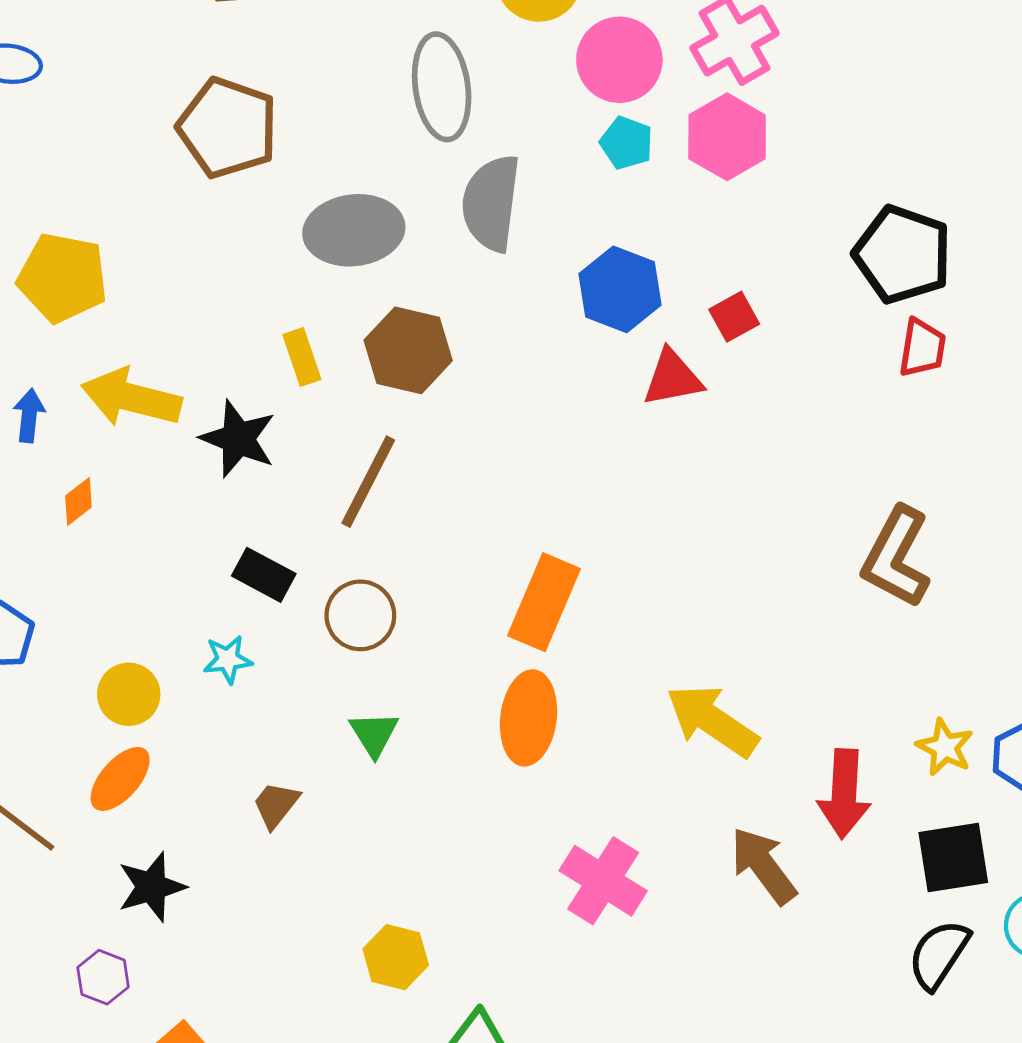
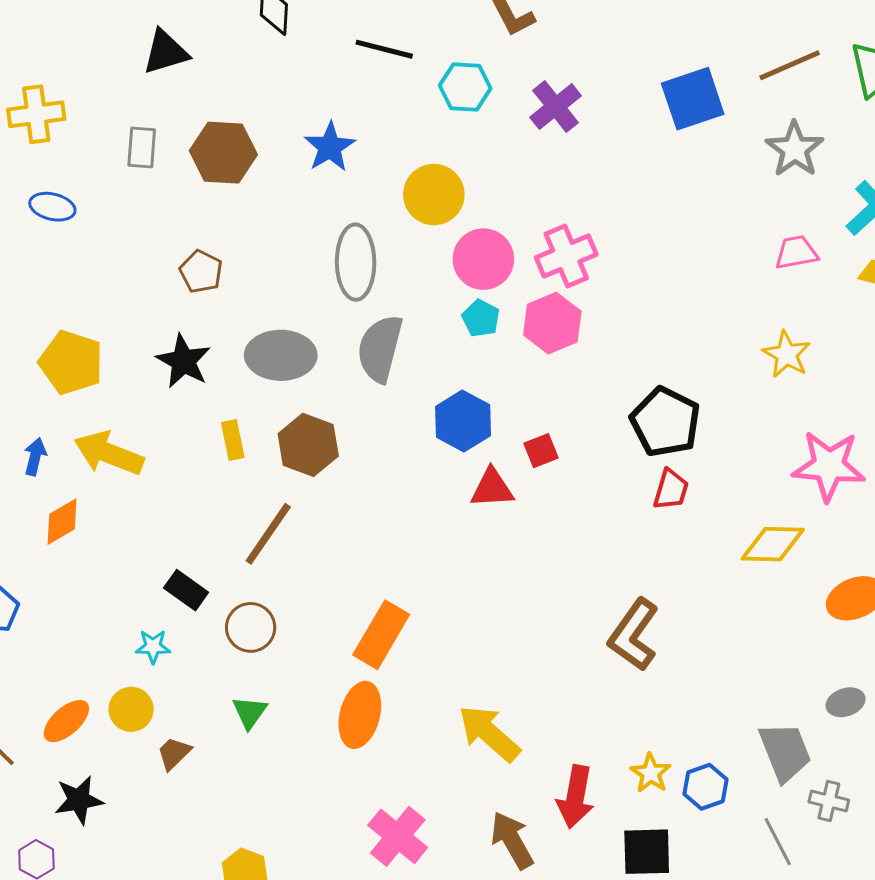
brown pentagon: (228, 128) -> (201, 272), size x0.6
black star: (238, 439) -> (184, 361), moved
orange diamond: (78, 501) -> (62, 522), size x1.4
yellow circle: (129, 694) -> (131, 709), moved

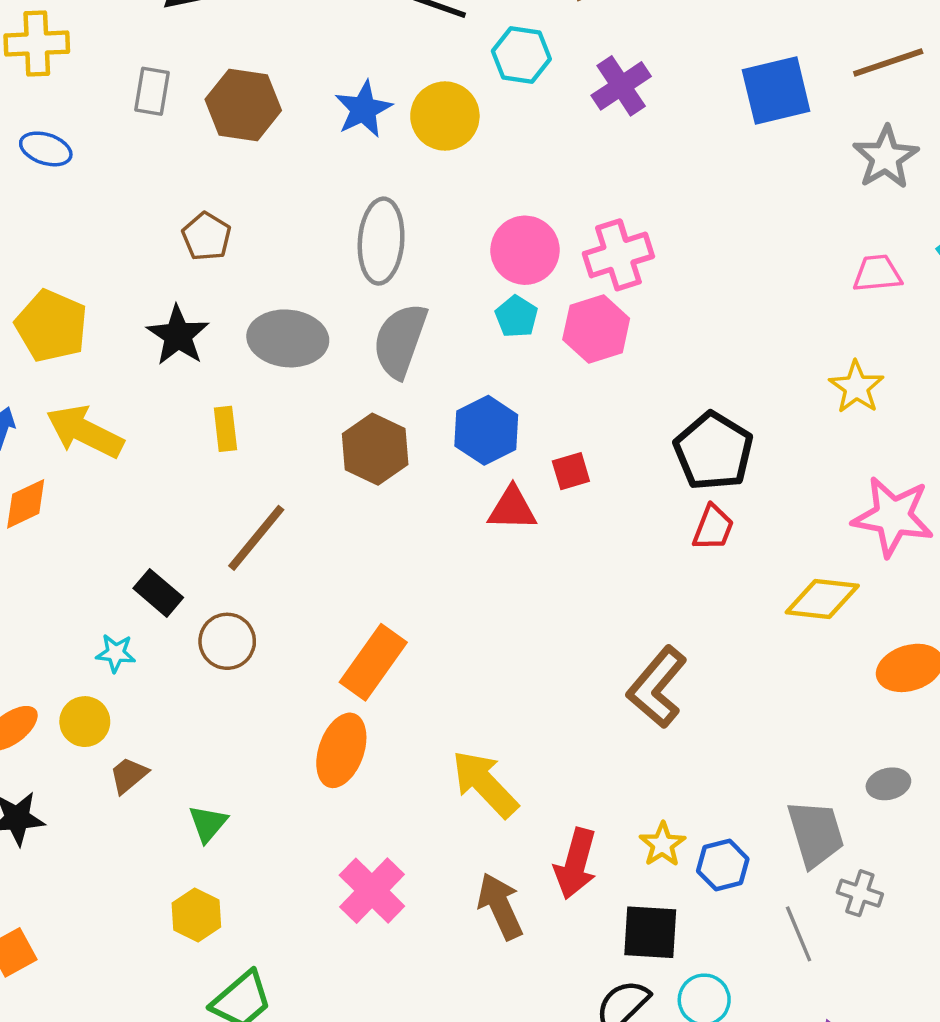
yellow circle: (434, 195) -> (445, 116), moved
brown hexagon: (308, 445) -> (375, 449), moved
green triangle: (250, 712) -> (208, 824), moved

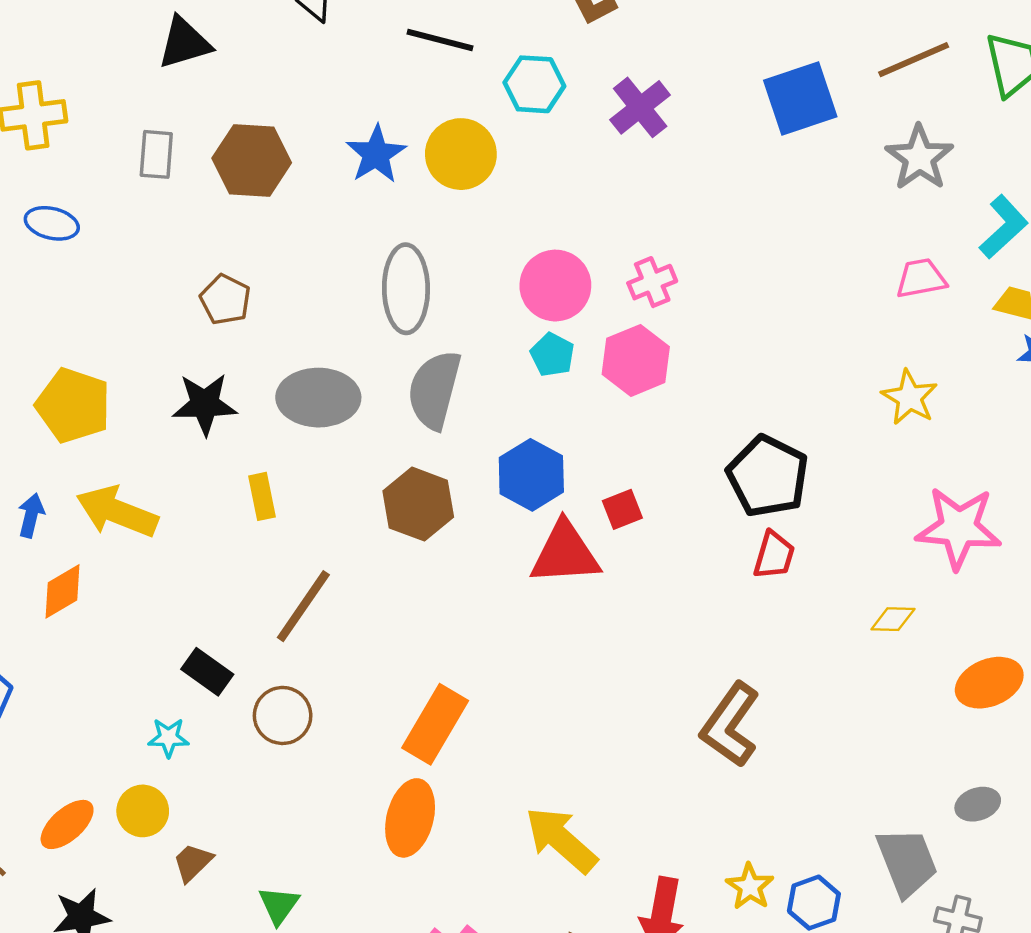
pink cross: (618, 255) -> (652, 282), size x0.7
black star: (178, 335) -> (205, 404), turned -30
red triangle: (512, 509) -> (565, 553), size x1.4
yellow diamond: (822, 599) -> (893, 619), size x0.6

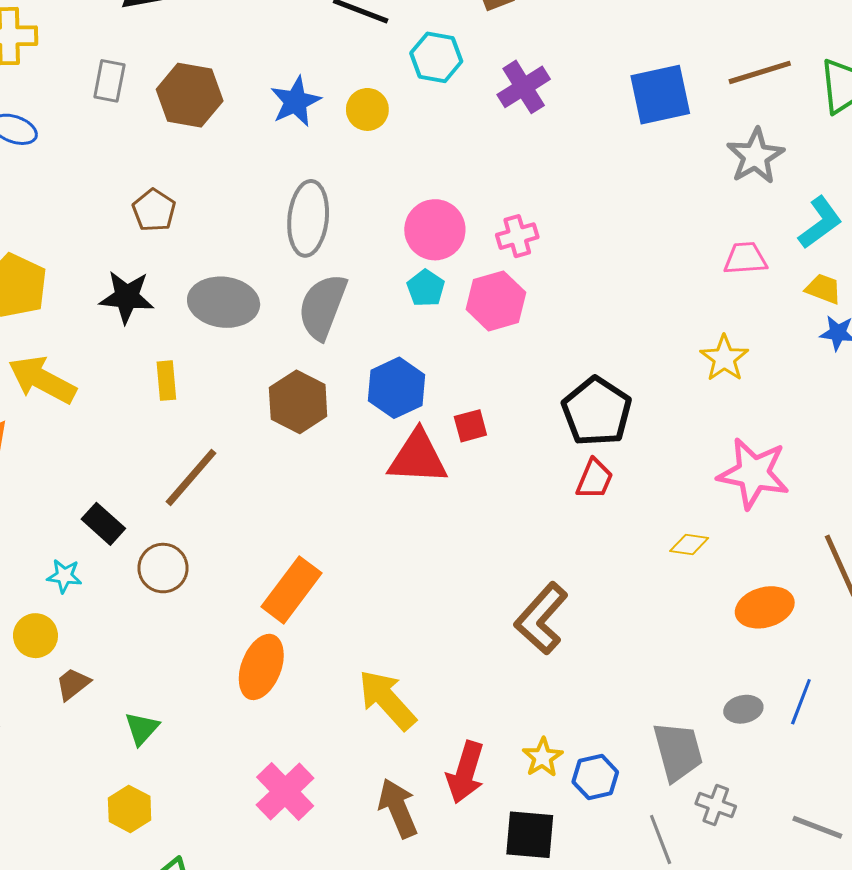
yellow circle: (461, 154) -> (367, 109), size x0.7

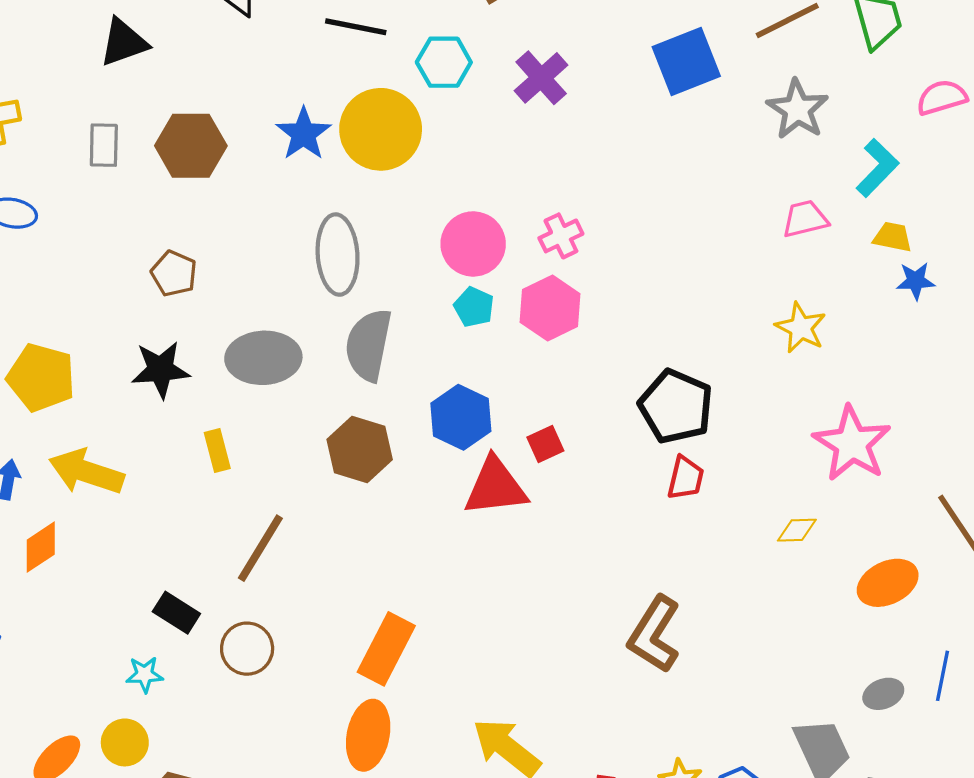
yellow circle: (367, 109) -> (381, 129), size x1.8
pink star: (754, 473) -> (852, 444), turned 30

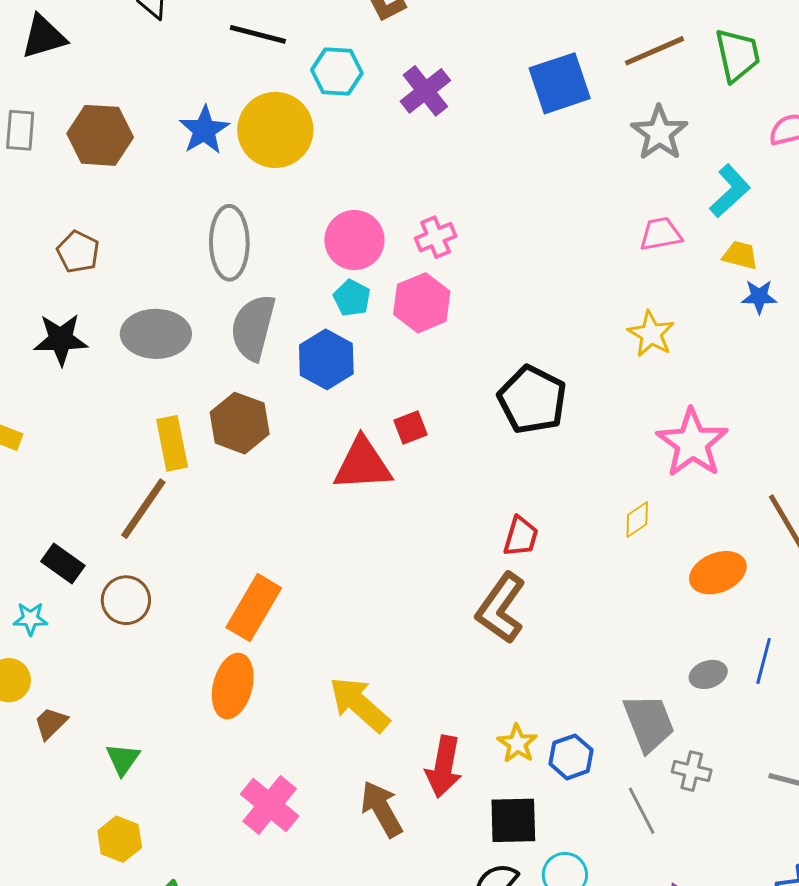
blue hexagon: (461, 417) -> (326, 359), moved
yellow rectangle: (217, 451) -> (172, 443), moved, size x1.4
red trapezoid: (686, 478) -> (521, 536), moved
yellow diamond: (797, 530) -> (637, 520), turned -36

